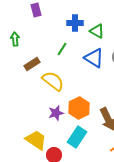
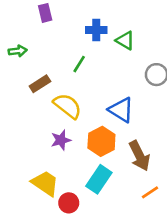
green arrow: (15, 39) -> (18, 51), turned 88
blue triangle: (94, 58) -> (121, 110), moved
purple star: (56, 113) -> (61, 140), moved

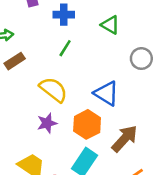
blue cross: (96, 30) -> (64, 15), moved
brown rectangle: (40, 84) -> (15, 61), moved
brown arrow: (139, 156) -> (125, 139), turned -112

